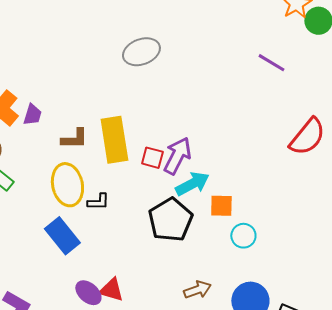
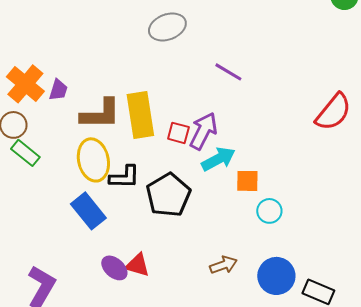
purple line: (271, 63) -> (228, 72), moved
brown L-shape: (74, 139) -> (100, 114), size x1.5
black L-shape: (98, 202) -> (124, 177), size x1.4
black pentagon: (170, 220) -> (168, 195), moved

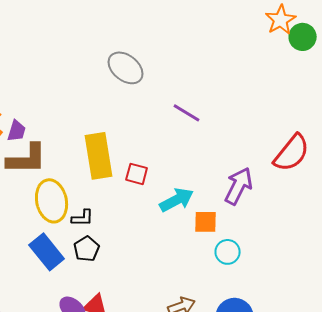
gray ellipse: (167, 27) -> (126, 68), turned 60
brown L-shape: (100, 114) -> (27, 159), moved
purple arrow: (203, 131) -> (239, 186), moved
black L-shape: (124, 177) -> (83, 218), size x0.7
black pentagon: (168, 195) -> (87, 249), moved, size x0.6

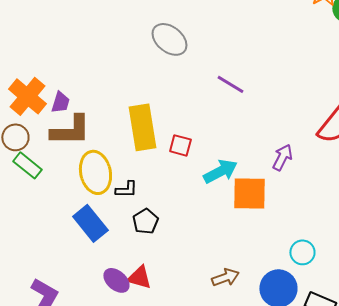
purple arrow: (239, 186) -> (282, 157), size x0.7
orange square: (206, 222) -> (249, 193), size x1.5
black pentagon: (87, 249) -> (145, 221), moved
cyan circle: (228, 252) -> (302, 252), moved

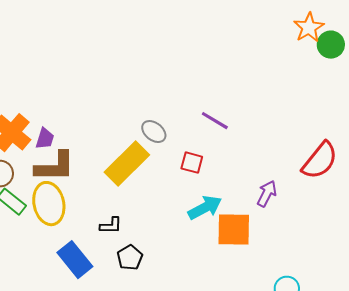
gray ellipse: (169, 39) -> (154, 132), moved, size x0.7
yellow rectangle: (142, 127) -> (127, 164), turned 54
red square: (180, 145) -> (192, 163), moved
yellow ellipse: (95, 172) -> (49, 204), moved

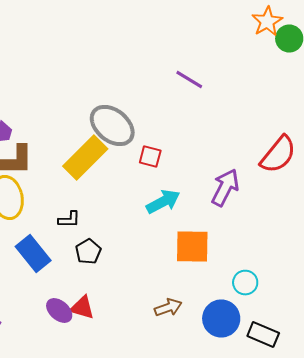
purple line: (215, 121) -> (189, 80), moved
gray ellipse: (154, 132) -> (112, 126), size x1.8
purple arrow: (267, 194) -> (225, 188), size x1.4
orange square: (234, 230) -> (192, 246), moved

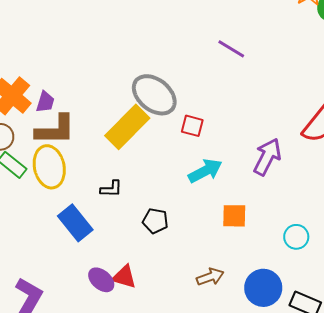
orange square: (192, 246) -> (234, 216), size x0.7
black pentagon: (88, 252) -> (155, 221), moved, turned -30
cyan circle: (245, 282) -> (296, 237), moved

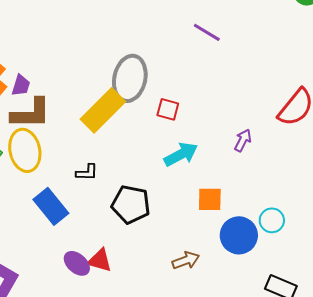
gray ellipse: (154, 95) -> (130, 78), turned 63
purple arrow: (267, 157) -> (243, 140), size x0.6
black pentagon: (155, 221) -> (131, 204), size x1.5
blue circle: (263, 288) -> (239, 235), moved

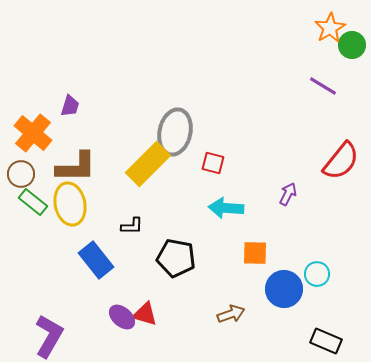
purple line: (207, 32) -> (323, 86), moved
purple trapezoid: (21, 85) -> (70, 106), moved
cyan arrow: (181, 154) -> (226, 208), turned -148

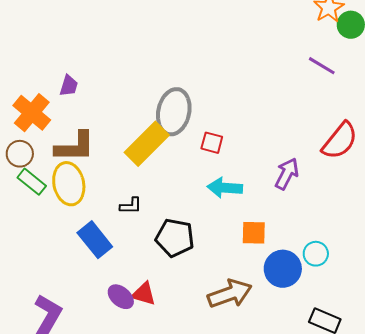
purple arrow: (288, 194) -> (287, 174), size x1.4
brown arrow: (231, 314) -> (230, 294), size x1.6

